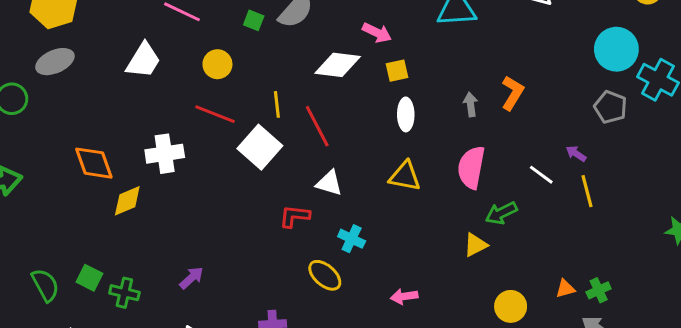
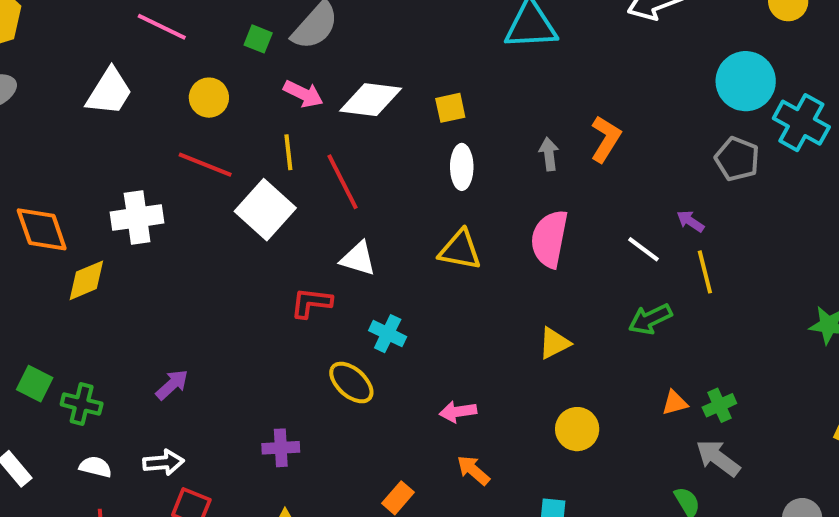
pink arrow: (377, 33) -> (303, 94), moved
green arrow: (501, 213) -> (650, 319), moved
yellow circle: (511, 306) -> (577, 429), moved

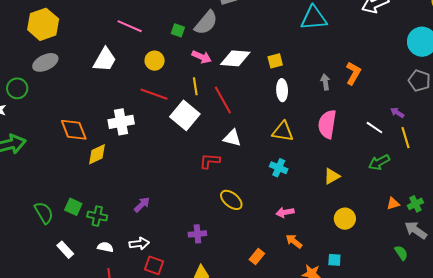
cyan cross: (388, 334) -> (279, 168), moved

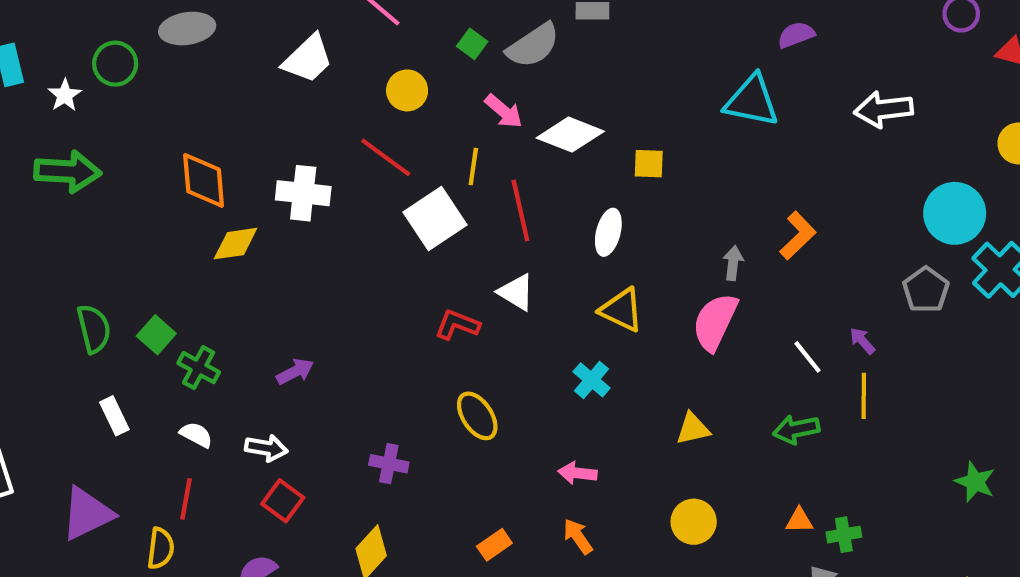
gray arrow: (325, 82) -> (733, 263), moved
white ellipse: (282, 90) -> (608, 232), moved

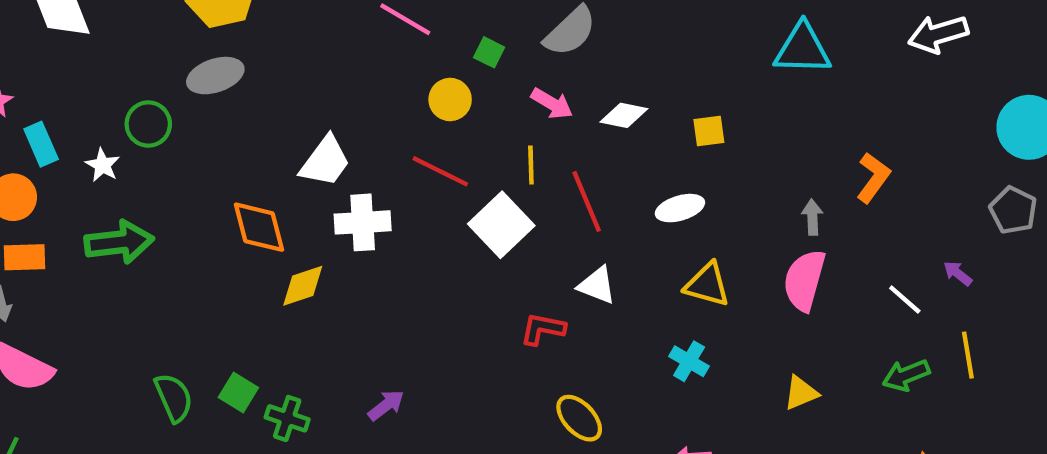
green square: (472, 44) -> (489, 52), moved
white trapezoid: (308, 59) -> (325, 161), moved
white diamond: (570, 135) -> (624, 115), size x0.7
white ellipse: (608, 232) -> (680, 208), turned 69
yellow line: (864, 396) -> (968, 355), moved

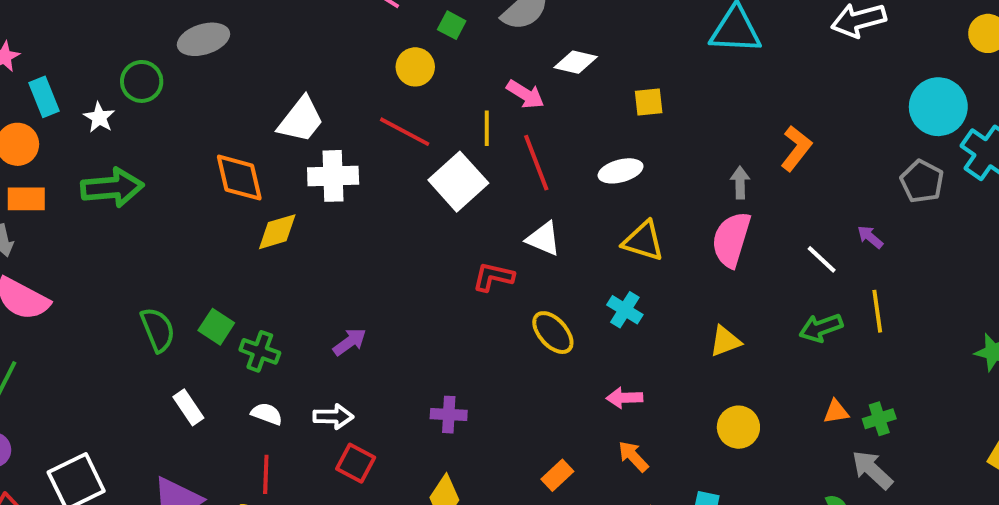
pink arrow: (552, 104) -> (525, 94), moved
white diamond: (624, 115) -> (576, 62), moved
yellow ellipse: (579, 418) -> (553, 333), moved

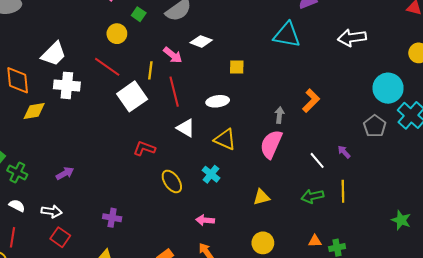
white triangle: (543, 239) -> (186, 128), moved

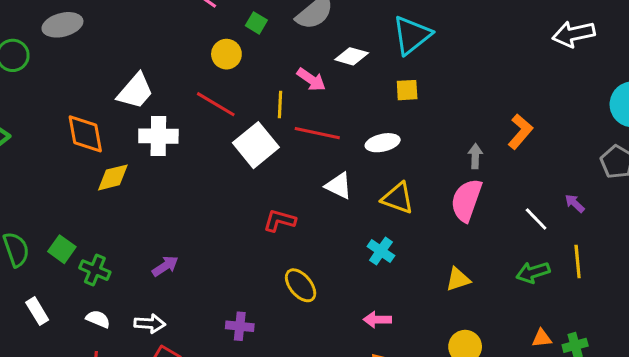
cyan triangle: (287, 35) -> (412, 35), moved, turned -44
red line: (174, 92) -> (317, 133), turned -60
yellow ellipse: (172, 181) -> (301, 285), moved

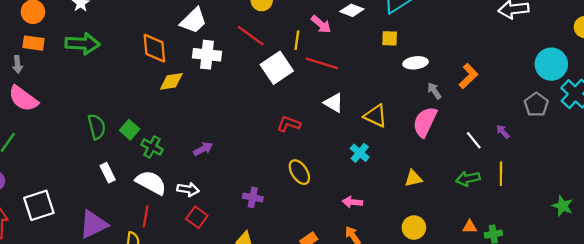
white ellipse: (383, 143) -> (416, 63), moved
gray arrow: (475, 156) -> (434, 91), turned -42
white semicircle: (98, 319) -> (151, 183), size x1.8

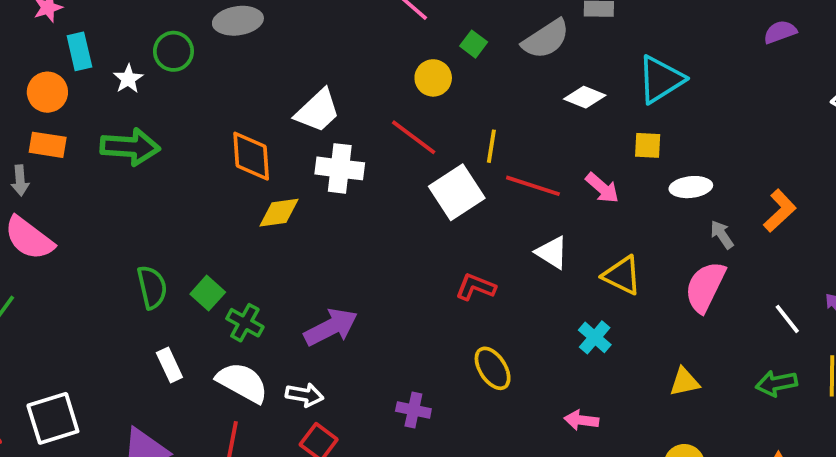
pink arrow: (321, 24) -> (602, 188), moved
purple arrow: (203, 149) -> (331, 327), size x1.6

